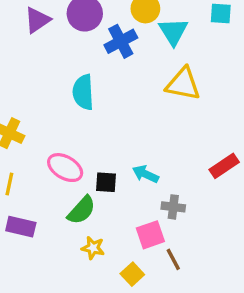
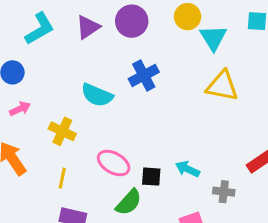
blue cross: (121, 41) -> (144, 75), moved
cyan semicircle: (83, 92) -> (97, 95), moved, turned -64
gray cross: (173, 207) -> (224, 192), moved

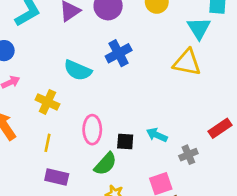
cyan triangle: (213, 38) -> (199, 28), moved
pink ellipse: (114, 163) -> (92, 130), turned 60
gray cross: (224, 192) -> (188, 155), turned -30

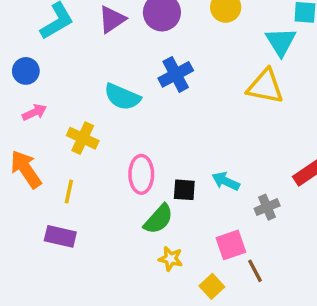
yellow line: (47, 143) -> (69, 192), moved
purple rectangle: (57, 177) -> (60, 236), moved

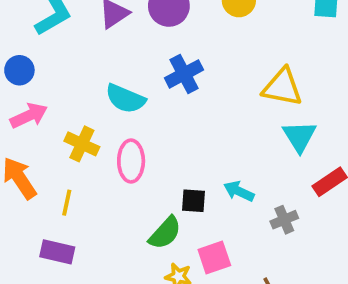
cyan triangle: (281, 42) -> (299, 136), moved
pink arrow: (34, 112) -> (29, 116), size x1.4
pink ellipse: (141, 174) -> (131, 161), moved
pink square: (231, 245) -> (214, 258), moved

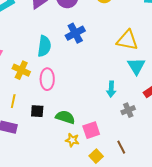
cyan semicircle: (125, 99) -> (44, 46), turned -105
cyan arrow: (239, 191) -> (111, 89), moved, turned -112
black square: (193, 201) -> (37, 111), moved
green semicircle: (165, 233) -> (65, 117), turned -114

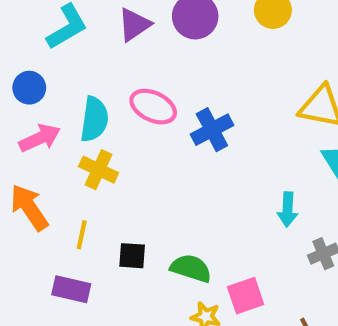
blue cross: (75, 33) -> (212, 130), moved
cyan semicircle: (44, 46) -> (94, 119), moved
pink ellipse: (47, 79) -> (153, 107), moved, turned -65

